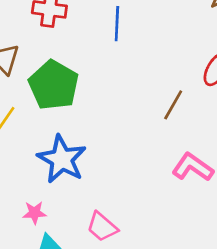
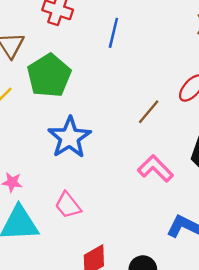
blue star: (62, 159) -> (70, 137), moved

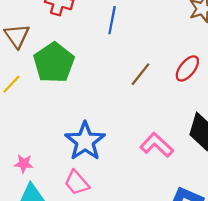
brown line: (149, 112) -> (141, 74), moved
blue star: (70, 137) -> (85, 141), moved

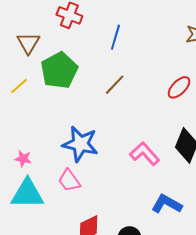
brown line: (141, 74) -> (115, 85), moved
blue star: (85, 141) -> (80, 144), turned -30

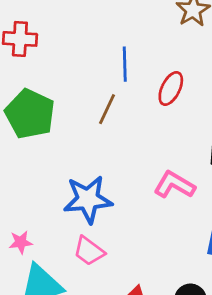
blue line: (115, 37) -> (125, 64), moved
red ellipse: (179, 87) -> (171, 88), moved

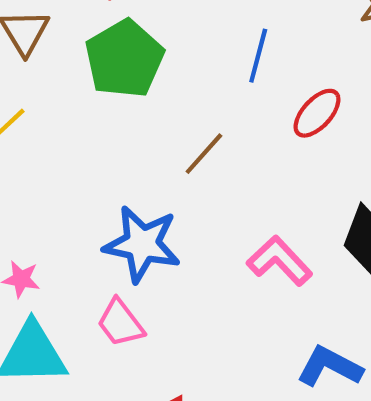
brown line: (107, 109) -> (204, 154), moved
green pentagon: (30, 114) -> (124, 59), moved

